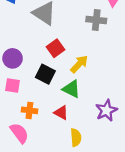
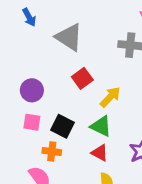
black square: (45, 74) -> (62, 126), moved
red triangle: (61, 113) -> (100, 153), moved

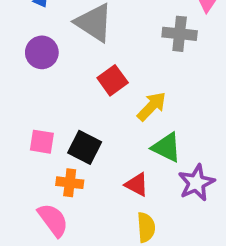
purple circle: (32, 90) -> (42, 52), moved
green triangle: (101, 126) -> (167, 147), moved

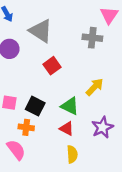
yellow arrow: (152, 106) -> (95, 87), moved
green triangle: (167, 147) -> (70, 106), moved

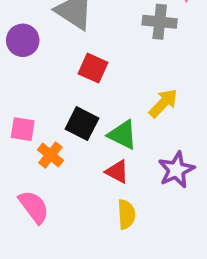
red square: (52, 66) -> (93, 68), turned -30
black square: (35, 106) -> (82, 124), moved
orange cross: (26, 127) -> (50, 155), moved, turned 32

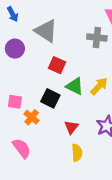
green triangle: (123, 135) -> (75, 86), moved
red triangle: (117, 172) -> (71, 127), turned 40

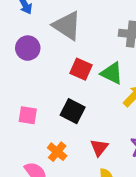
green triangle: (75, 86) -> (112, 73), moved
orange cross: (32, 117) -> (57, 152), moved

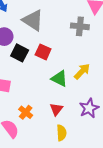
green triangle: (112, 73) -> (59, 79), moved
black square: (73, 111) -> (20, 53), moved

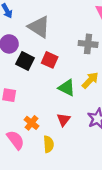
gray cross: (80, 26) -> (88, 44), moved
yellow semicircle: (61, 133) -> (49, 144), moved

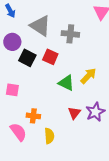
gray cross: (88, 44) -> (70, 34), moved
red triangle: (64, 120) -> (74, 113), moved
orange cross: (32, 123) -> (33, 116), turned -32

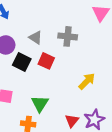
gray triangle: (40, 26) -> (36, 37), moved, size x0.6
green triangle: (66, 83) -> (40, 104), moved, turned 36

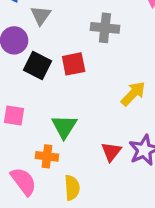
gray triangle: (36, 37) -> (41, 15), moved, turned 32
red square: (46, 61) -> (74, 64), turned -35

